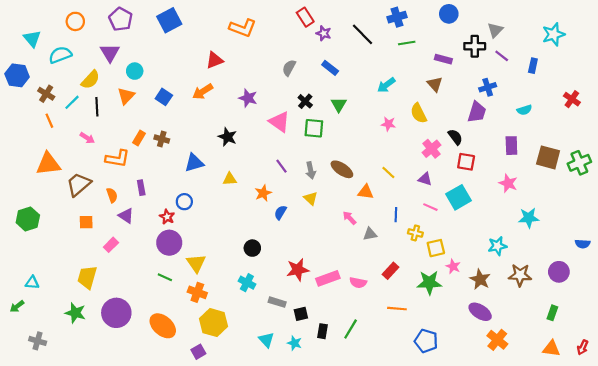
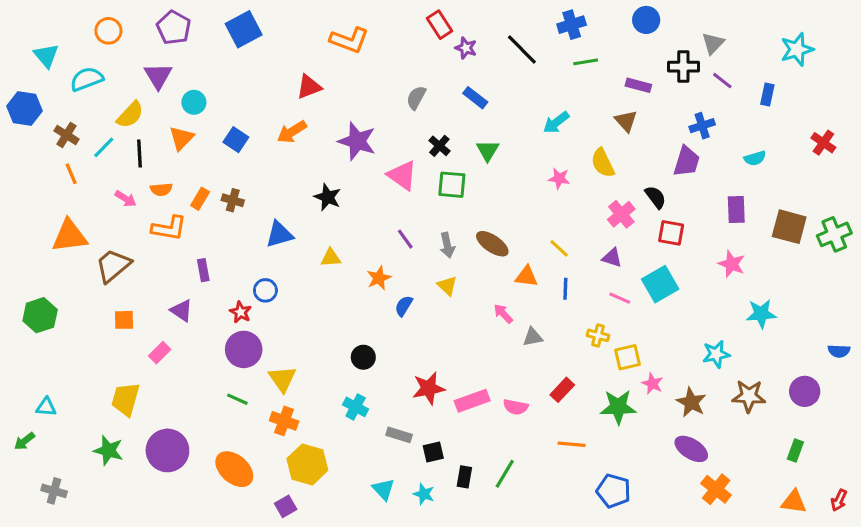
purple star: (248, 98) -> (357, 141), size x1.4
orange semicircle: (112, 195) -> (161, 189), moved, turned 104
blue line: (396, 215) -> (565, 289), moved

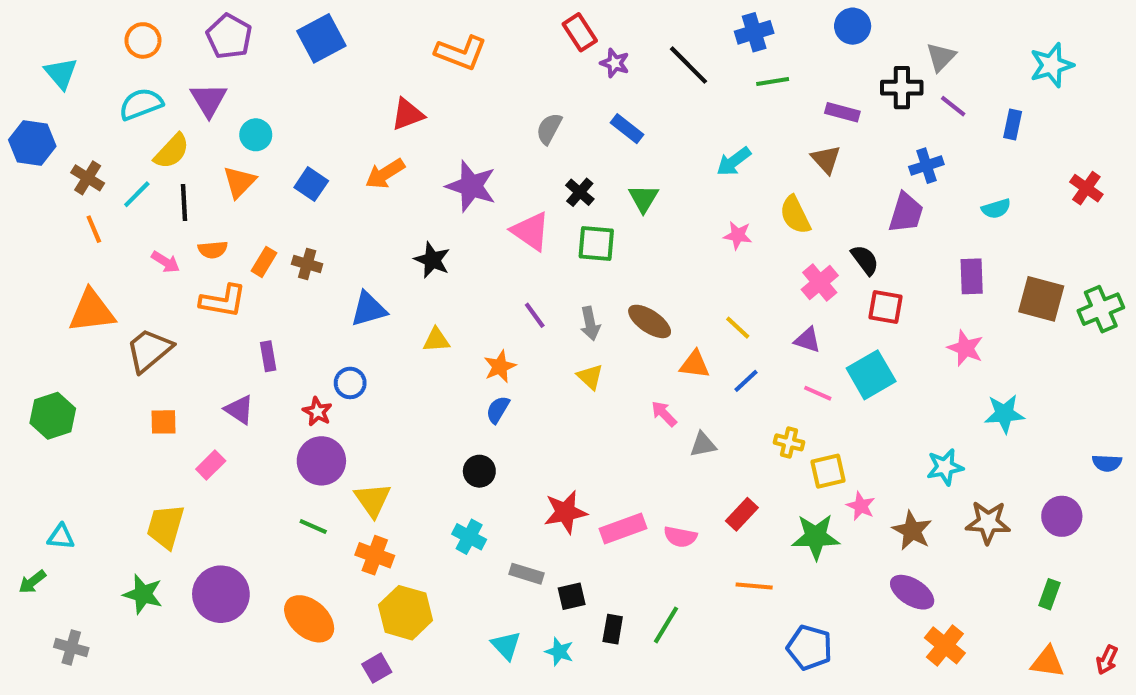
cyan semicircle: (87, 79) -> (141, 104), moved
blue line: (565, 289) -> (746, 381), turned 45
blue semicircle: (404, 306) -> (498, 410), moved

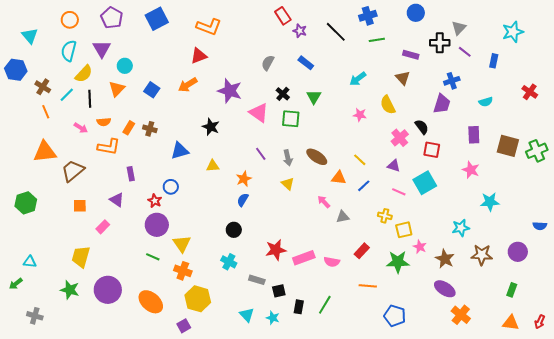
orange L-shape: (461, 53) -> (209, 27), moved
cyan semicircle: (141, 104) -> (69, 51), turned -55

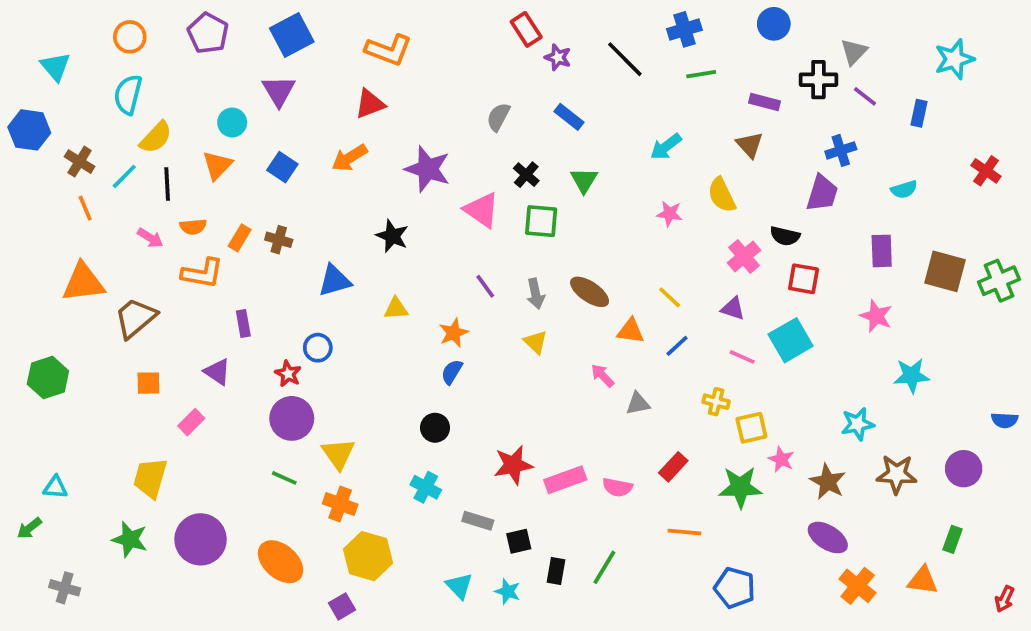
purple triangle: (102, 49) -> (279, 91), moved
black semicircle: (422, 127) -> (785, 236), turned 140
orange triangle: (511, 323) -> (923, 580), moved

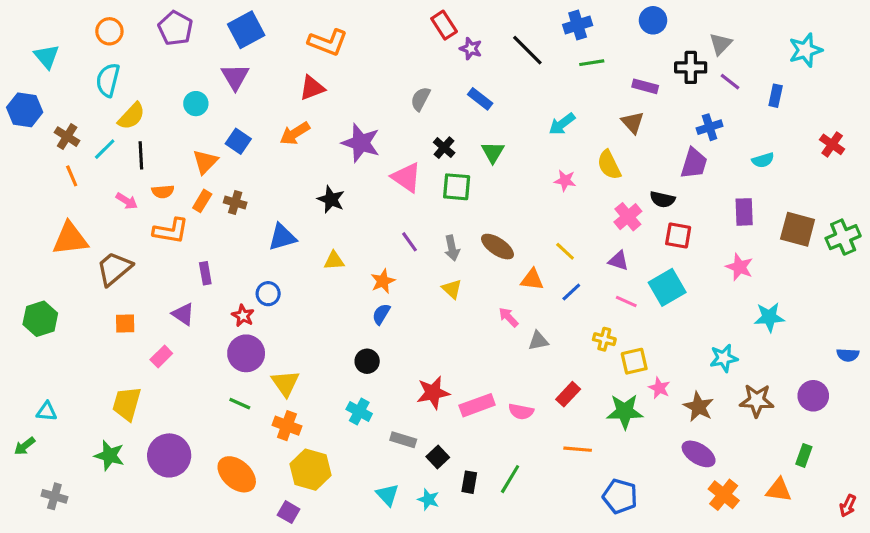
orange triangle: (217, 165) -> (205, 162), moved
black square: (519, 541) -> (438, 457), turned -30
purple square: (342, 606) -> (289, 512), turned -30

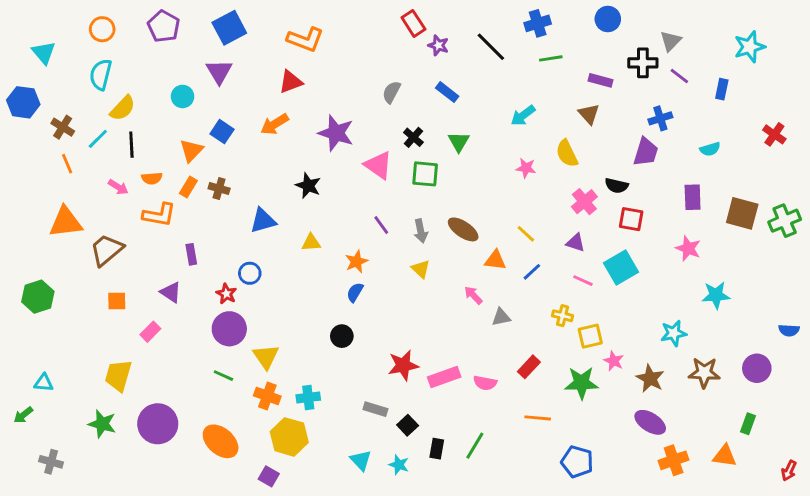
cyan cross: (359, 411) -> (308, 397), moved, turned -35
orange cross: (724, 495) -> (674, 460), turned 32

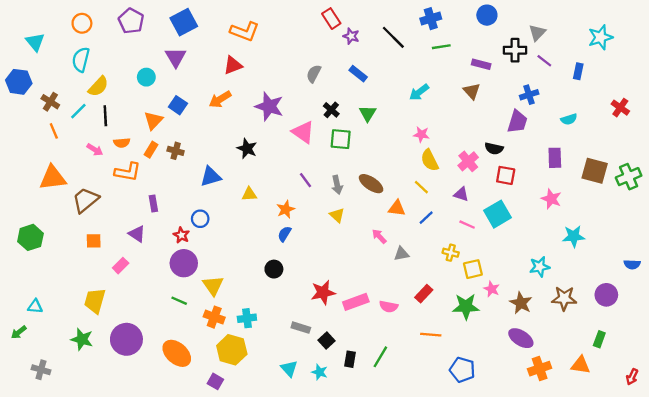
yellow semicircle: (567, 153) -> (430, 160), moved

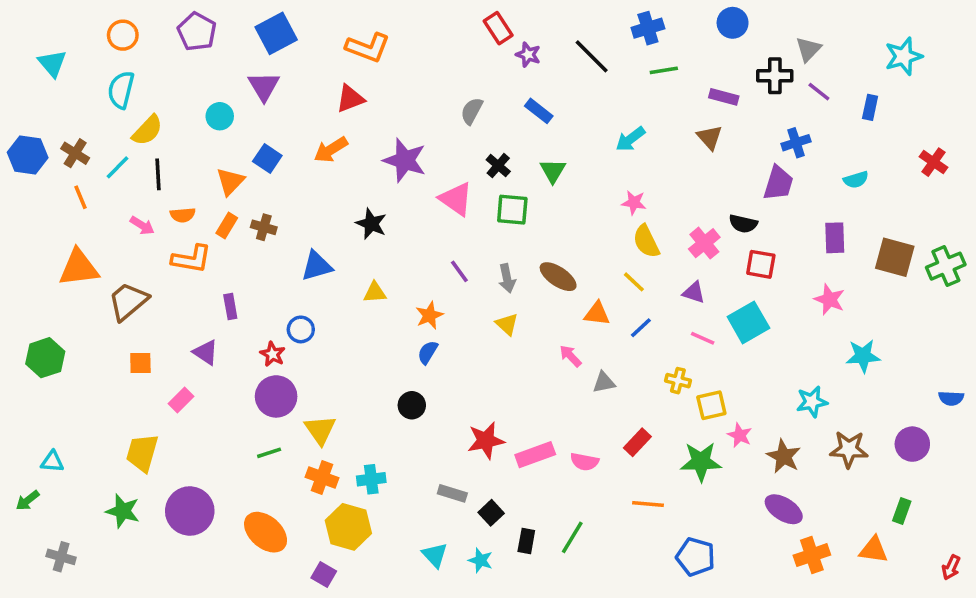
blue hexagon: (19, 82) -> (28, 155), moved
green line: (179, 301) -> (269, 453), turned -42

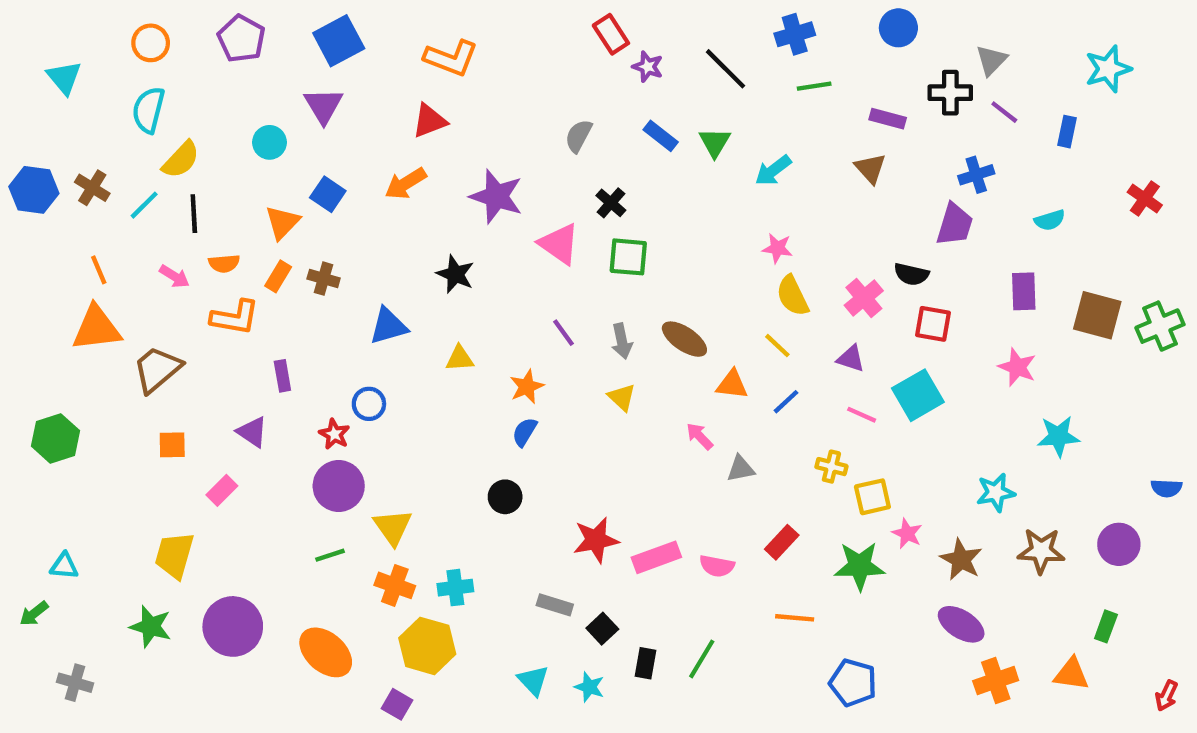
green triangle: (553, 171) -> (715, 142), moved
orange line: (80, 197) -> (99, 270), moved

